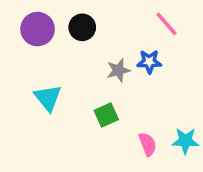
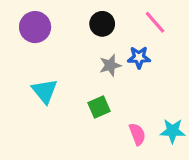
black circle: (82, 27) -> (102, 24), moved

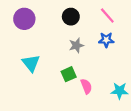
blue star: (139, 57) -> (106, 40), moved
pink semicircle: (137, 134) -> (86, 86), moved

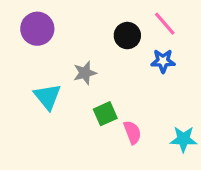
black circle: (71, 17) -> (127, 36), moved
gray star: (76, 45) -> (85, 73), moved

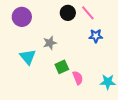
pink line: (165, 24) -> (88, 13), moved
black circle: (127, 36) -> (68, 13), moved

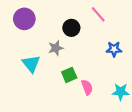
black circle: (68, 13) -> (71, 28), moved
blue star: (96, 36) -> (114, 49), moved

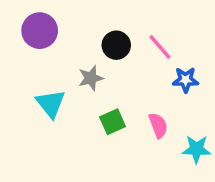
pink line: (98, 14) -> (160, 47), moved
pink semicircle: (87, 87) -> (158, 125), moved

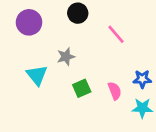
black circle: (116, 45) -> (78, 13), moved
blue star: (186, 80) -> (142, 79), moved

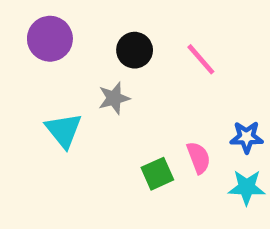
black circle: (78, 13) -> (135, 50), moved
green square: (82, 88) -> (157, 174), moved

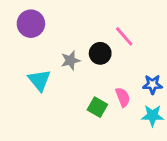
black circle: (135, 50) -> (100, 53), moved
green square: (157, 174) -> (97, 107), turned -36

